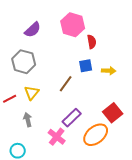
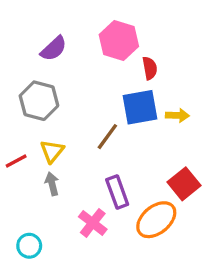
blue square: (86, 66) -> (140, 107), size x1.6
purple rectangle: (72, 118) -> (117, 192), turned -66
gray arrow: (28, 120) -> (52, 184), moved

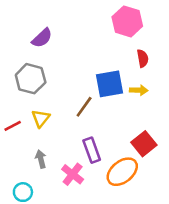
pink hexagon: (119, 40) -> (127, 21), moved
red semicircle: (150, 68) -> (143, 58), moved
gray arrow: (52, 184) -> (41, 159), moved

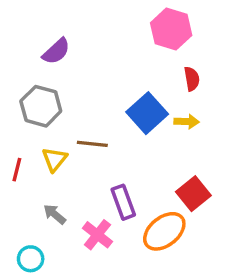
blue square: (110, 84) -> (147, 113), turned -32
brown line: (84, 107) -> (92, 144), moved, turned 60
red line: (13, 126) -> (17, 170), turned -48
gray arrow: (41, 159) -> (55, 214), turned -36

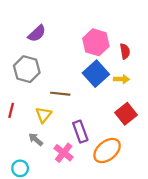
pink hexagon: (171, 29) -> (96, 42), moved
yellow triangle: (55, 159) -> (43, 115), moved
red square: (193, 194) -> (126, 114), moved

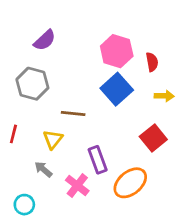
yellow arrow: (122, 79) -> (164, 96), moved

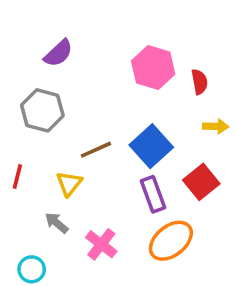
blue square: (117, 89) -> (151, 146), moved
brown line: (73, 114) -> (96, 150), turned -30
purple rectangle: (98, 160) -> (153, 194), moved

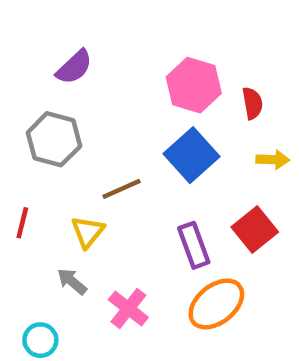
blue square: (151, 146) -> (192, 155), moved

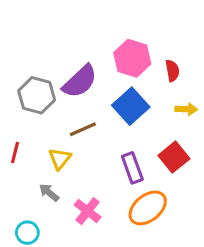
purple semicircle: (74, 67) -> (80, 81), moved, size x1.4

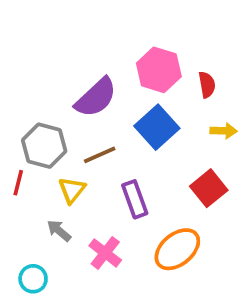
gray hexagon: (37, 95) -> (44, 146), moved
purple rectangle: (132, 168) -> (135, 199), moved

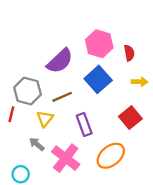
pink cross: (105, 253) -> (66, 158), size x1.4

